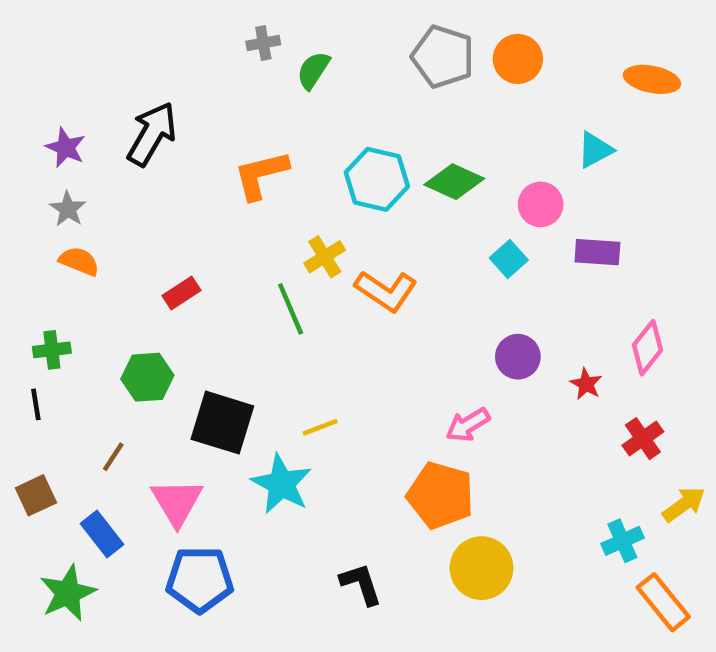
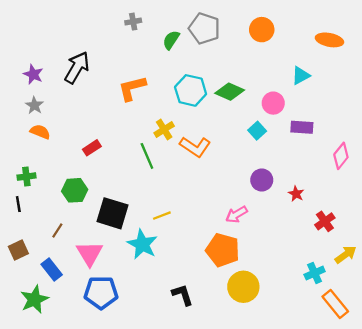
gray pentagon: (443, 57) -> (204, 28), moved
green semicircle: (313, 70) -> (171, 40), moved
pink diamond: (647, 348) -> (341, 156), moved

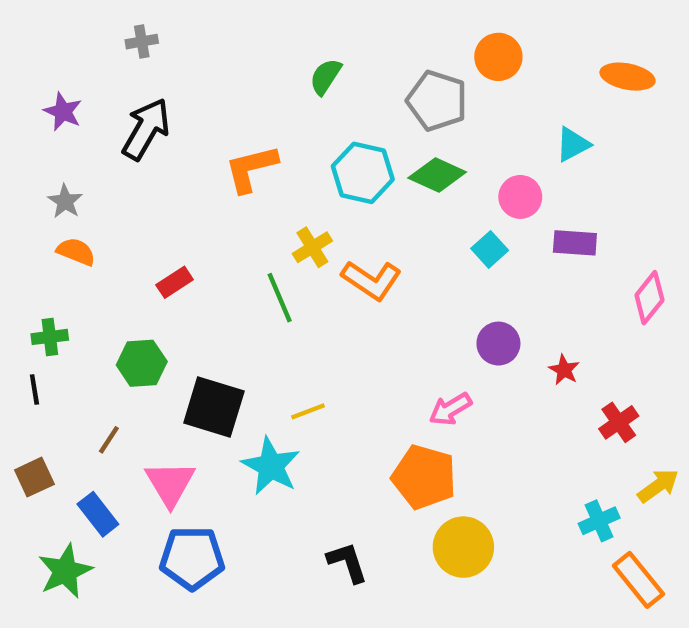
gray cross: (133, 22) -> (142, 42), moved
gray pentagon: (204, 28) -> (437, 101), moved
purple star: (33, 74) -> (63, 112), moved

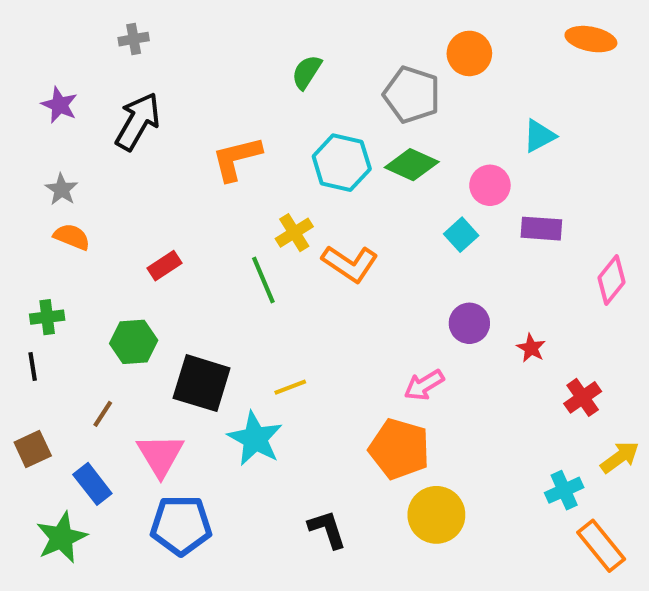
orange ellipse: (628, 77) -> (591, 39), moved

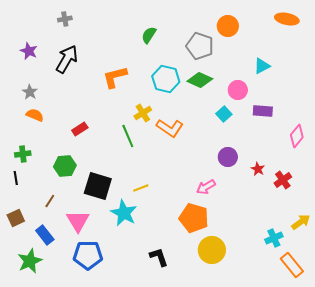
red cross: (583, 397) -> (283, 180), moved

